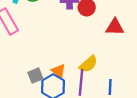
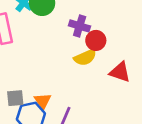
yellow semicircle: (88, 64) -> (85, 57), moved

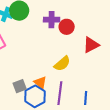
yellow semicircle: (85, 57) -> (62, 64), moved
red triangle: (120, 72) -> (91, 45), turned -30

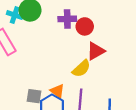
red triangle: (91, 45) -> (96, 51), moved
gray square: (20, 86) -> (34, 96), turned 32

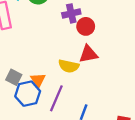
purple cross: (67, 19) -> (71, 13), turned -30
yellow semicircle: (81, 69) -> (69, 66), turned 36

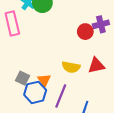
purple cross: (71, 13) -> (101, 24), moved
red triangle: (88, 54) -> (96, 65), moved

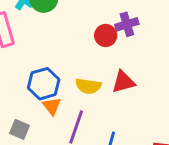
gray square: (22, 78) -> (19, 129), moved
blue hexagon: (35, 92) -> (44, 84), moved

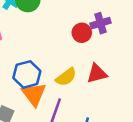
yellow semicircle: (88, 86) -> (66, 77), turned -45
orange triangle: (52, 106) -> (34, 94), size x1.5

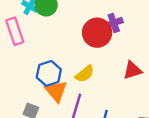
red circle: (82, 33) -> (97, 33), size x1.6
red triangle: (97, 74) -> (132, 70), moved

